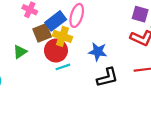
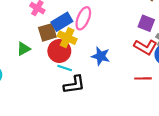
cyan line: (63, 67) -> (65, 68), turned 32
black L-shape: (107, 77) -> (74, 85), moved

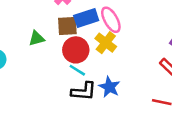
pink ellipse: (83, 18) -> (111, 20), turned -65
yellow cross: (67, 38) -> (106, 43), moved
blue star: (101, 56) -> (109, 87), moved

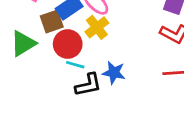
green triangle: (37, 38) -> (23, 43), size x1.5
yellow cross: (106, 43) -> (97, 27), turned 30

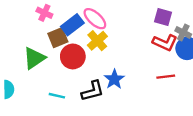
cyan line: (75, 65) -> (57, 96), moved
blue star: (114, 73) -> (114, 79), turned 30

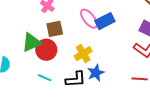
blue rectangle: (72, 25) -> (105, 21), moved
yellow cross: (97, 41) -> (83, 54), moved
red circle: (73, 56) -> (46, 50), moved

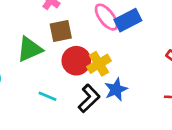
red circle: (46, 50) -> (76, 61), moved
black L-shape: (76, 79) -> (89, 98), turned -40

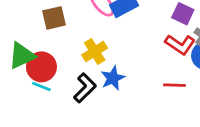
green triangle: (30, 49) -> (22, 56), moved
red circle: (76, 61) -> (41, 67), moved

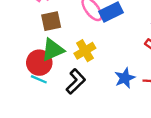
green triangle: (22, 56) -> (53, 50), moved
blue star: (113, 78) -> (125, 78), moved

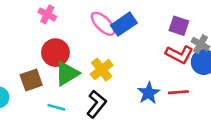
brown square: (51, 21) -> (31, 80), moved
red circle: (39, 63) -> (55, 53), moved

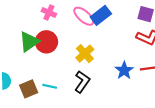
pink cross: (47, 14) -> (49, 12), moved
green triangle: (67, 73) -> (29, 42), moved
brown square: (31, 80) -> (29, 89), moved

